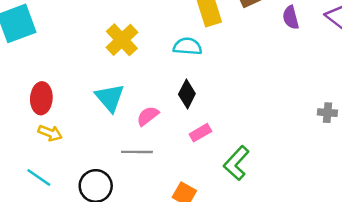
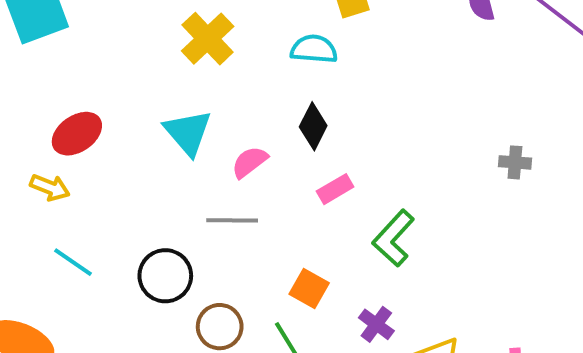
red ellipse: (41, 98) -> (77, 134), turned 52
gray cross: (327, 113) -> (515, 162), moved
yellow arrow: (50, 133) -> (50, 187), moved

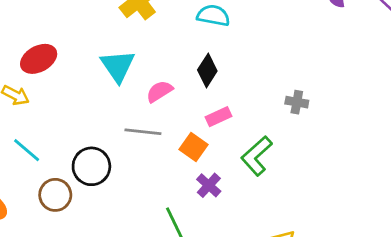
gray cross: (515, 162) -> (297, 102), moved
orange square: (309, 289) -> (193, 147), moved
purple cross: (376, 324) -> (209, 185), moved
brown circle: (220, 327) -> (55, 195), moved

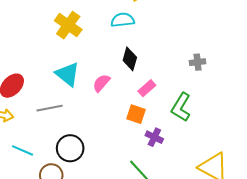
gray line: (143, 132) -> (50, 108), moved

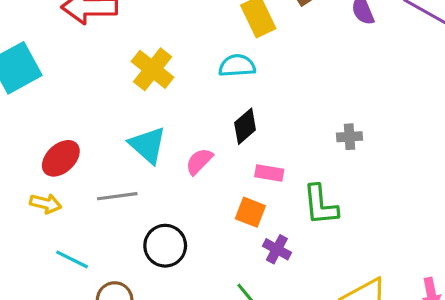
black diamond: (130, 59) -> (245, 126), turned 30
pink rectangle: (147, 88) -> (269, 173), turned 48
green L-shape: (181, 107) -> (320, 205), turned -40
black circle: (70, 148) -> (165, 246), moved

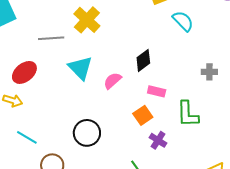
cyan semicircle: (237, 66) -> (183, 21), moved, turned 45
gray line: (117, 196) -> (51, 38), moved
orange square: (250, 212) -> (143, 115), turned 30

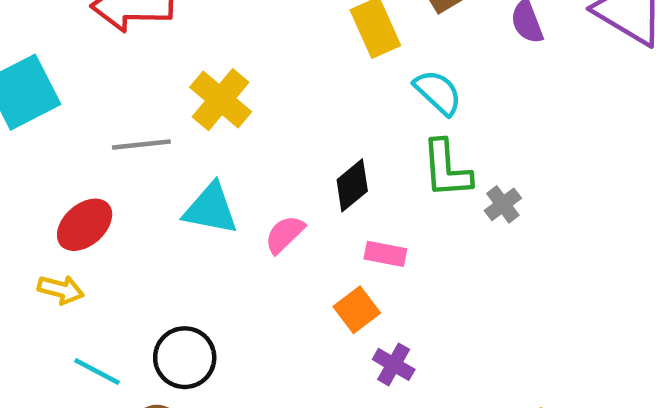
cyan triangle: (80, 68) -> (211, 209), turned -32
gray cross: (209, 72) -> (503, 204), turned -35
green L-shape: (188, 114) -> (447, 169), moved
black circle: (87, 133) -> (185, 358), moved

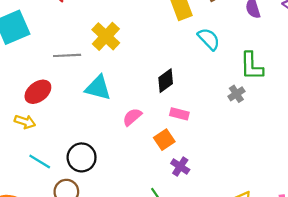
green L-shape: (447, 169) -> (252, 66), moved
pink semicircle: (285, 234) -> (132, 117), moved

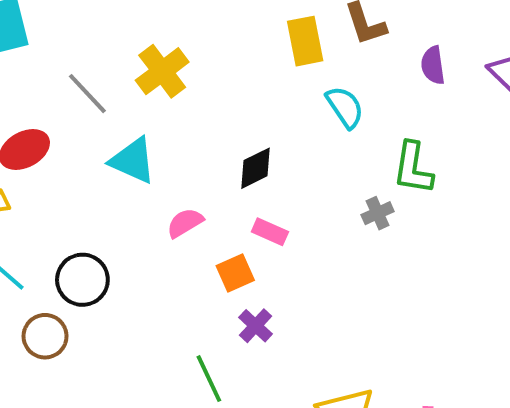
gray line: (67, 55) -> (87, 94), turned 40

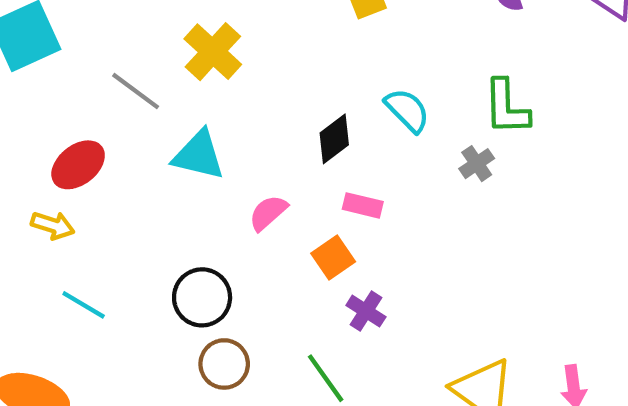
cyan semicircle: (345, 107) -> (407, 110), moved
black circle: (82, 280) -> (202, 297), moved
brown circle: (45, 336) -> (224, 364), moved

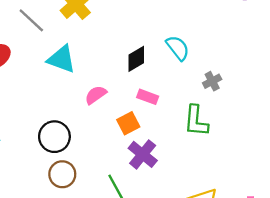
green L-shape: (506, 107) -> (196, 121), moved
purple cross: (366, 311) -> (143, 154), size x1.4

